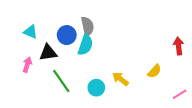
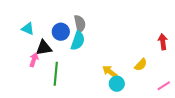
pink arrow: (27, 65) -> (34, 60), moved
green line: (61, 81) -> (56, 74), turned 40
cyan circle: (96, 88) -> (117, 84), moved

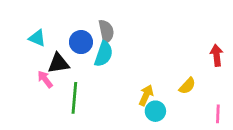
pink arrow: (34, 60) -> (45, 79), turned -56
yellow arrow: (110, 72) -> (146, 95), turned 77
pink line: (164, 86) -> (218, 114), turned -56

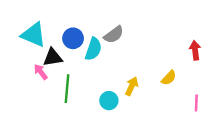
gray semicircle: (106, 31) -> (114, 35), moved, turned 66
cyan triangle: (37, 38) -> (34, 35), size x1.6
cyan circle: (155, 111) -> (109, 101), moved

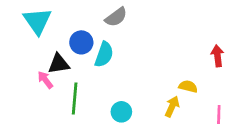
cyan triangle: (34, 35) -> (37, 21), moved, turned 32
gray semicircle: (114, 35) -> (116, 17), moved
yellow semicircle: (169, 78) -> (188, 86), turned -119
yellow arrow: (132, 86) -> (172, 106), moved

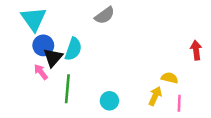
blue circle: (81, 42) -> (43, 45), moved
cyan semicircle: (104, 54) -> (73, 49), moved
black triangle: (59, 64) -> (53, 57), turned -40
pink line: (219, 114) -> (179, 103), moved

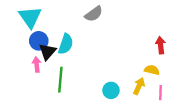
red arrow: (196, 50) -> (161, 45), moved
pink arrow: (41, 72) -> (37, 65), turned 32
cyan circle: (109, 101) -> (111, 90), moved

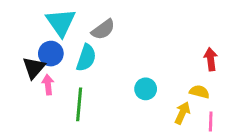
gray semicircle: (94, 14) -> (103, 29), moved
cyan triangle: (30, 17) -> (61, 22), moved
black triangle: (47, 52) -> (34, 68), moved
cyan circle: (111, 90) -> (146, 89), moved

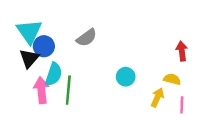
cyan triangle: (61, 22) -> (29, 32), moved
gray semicircle: (103, 29) -> (87, 38), moved
cyan semicircle: (86, 58) -> (54, 74), moved
pink arrow: (48, 85) -> (41, 90), moved, size x1.5

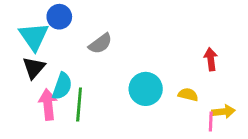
blue circle: (44, 46) -> (59, 17), moved
cyan circle: (126, 77) -> (146, 89), size x1.5
yellow semicircle: (172, 79) -> (188, 95), moved
yellow arrow: (157, 97) -> (224, 112), moved, turned 60

